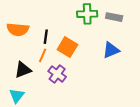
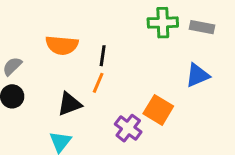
orange square: (67, 47) -> (158, 110), moved
purple cross: (57, 74) -> (128, 128), moved

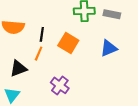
orange square: (158, 110) -> (68, 43), moved

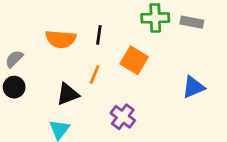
black line: (42, 34) -> (99, 35), moved
blue triangle: (109, 48) -> (193, 87), moved

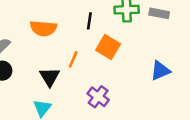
black line: (99, 35) -> (89, 21), moved
black triangle: (68, 94) -> (50, 77), turned -40

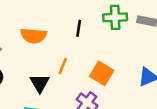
orange square: (108, 47) -> (102, 73), moved

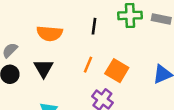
orange line: (63, 66) -> (88, 65), moved
black triangle: (40, 83) -> (44, 68), moved

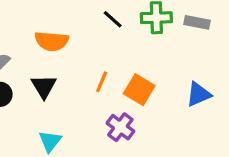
black line: (94, 26) -> (113, 19), moved, turned -56

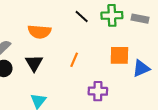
orange square: (139, 90) -> (119, 55), moved, turned -30
purple cross: (120, 127) -> (98, 91), moved, turned -36

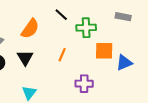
green cross: (112, 15) -> (86, 28), moved
black line: (82, 16) -> (61, 15), moved
orange semicircle: (39, 32) -> (30, 29), turned -60

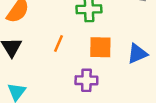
orange square: (104, 51) -> (100, 47), moved

